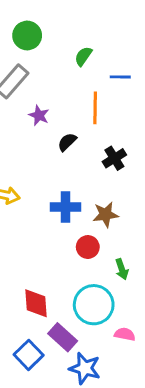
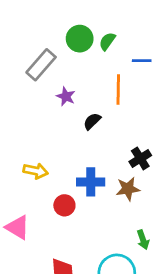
green circle: (27, 35) -> (80, 39), moved
black cross: (114, 158) -> (140, 158), moved
red circle: (88, 247) -> (64, 205), moved

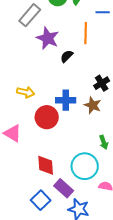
purple star: (66, 96) -> (48, 38), size x1.6
brown star: (128, 189) -> (93, 105), turned 30
red circle: (64, 205) -> (47, 117), size x1.5

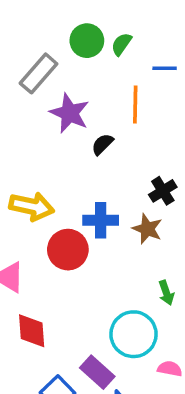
yellow arrow: (26, 92) -> (32, 206), size x1.4
red diamond: (46, 165) -> (32, 331), moved

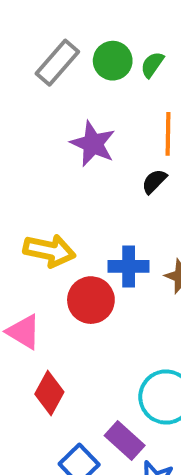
gray rectangle: (39, 73) -> (57, 63), moved
black semicircle: (102, 144) -> (154, 181), moved
red diamond: (32, 331) -> (49, 393), turned 33

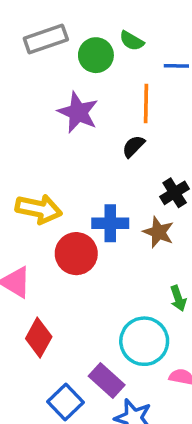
green circle: (113, 61) -> (96, 55), moved
gray rectangle: (57, 63) -> (46, 39), turned 30
green semicircle: (152, 65) -> (132, 41), turned -95

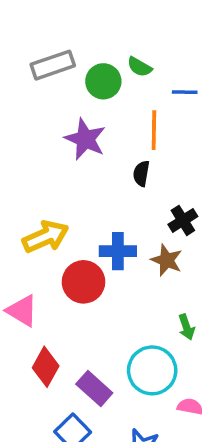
black semicircle: (133, 146) -> (141, 173), turned -35
yellow arrow: (39, 209) -> (46, 237), turned -36
purple rectangle: (107, 381) -> (94, 388), moved

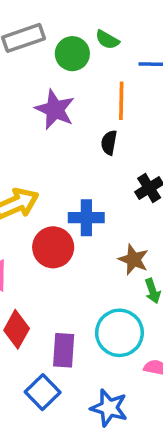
brown star: (167, 260) -> (133, 260), moved
purple rectangle: (94, 388) -> (64, 350), turned 52

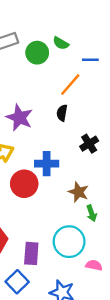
orange line: (121, 101) -> (70, 85), turned 40
purple star: (55, 109) -> (19, 118), moved

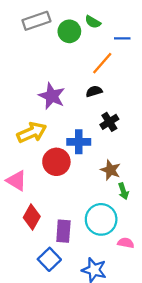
black semicircle: (62, 113) -> (94, 91), turned 63
black cross: (89, 144) -> (109, 122), moved

